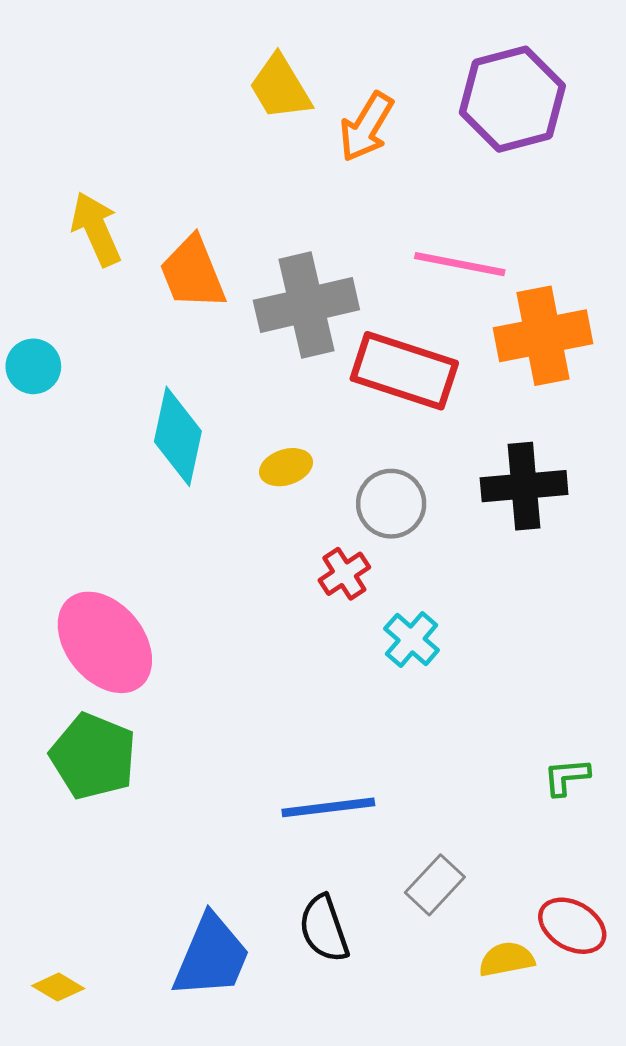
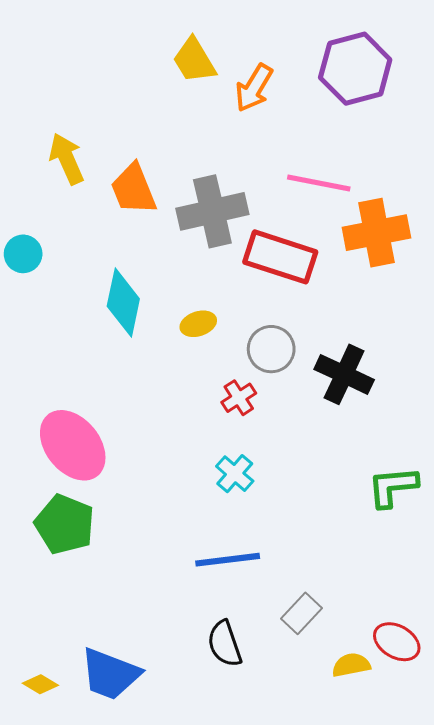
black cross: (524, 486) -> (344, 374), moved, turned 30
cyan cross: (412, 639) -> (235, 474), moved
green L-shape: (566, 777) -> (393, 487), moved, size x1.6
blue trapezoid: (211, 956) -> (110, 674), moved, turned 88

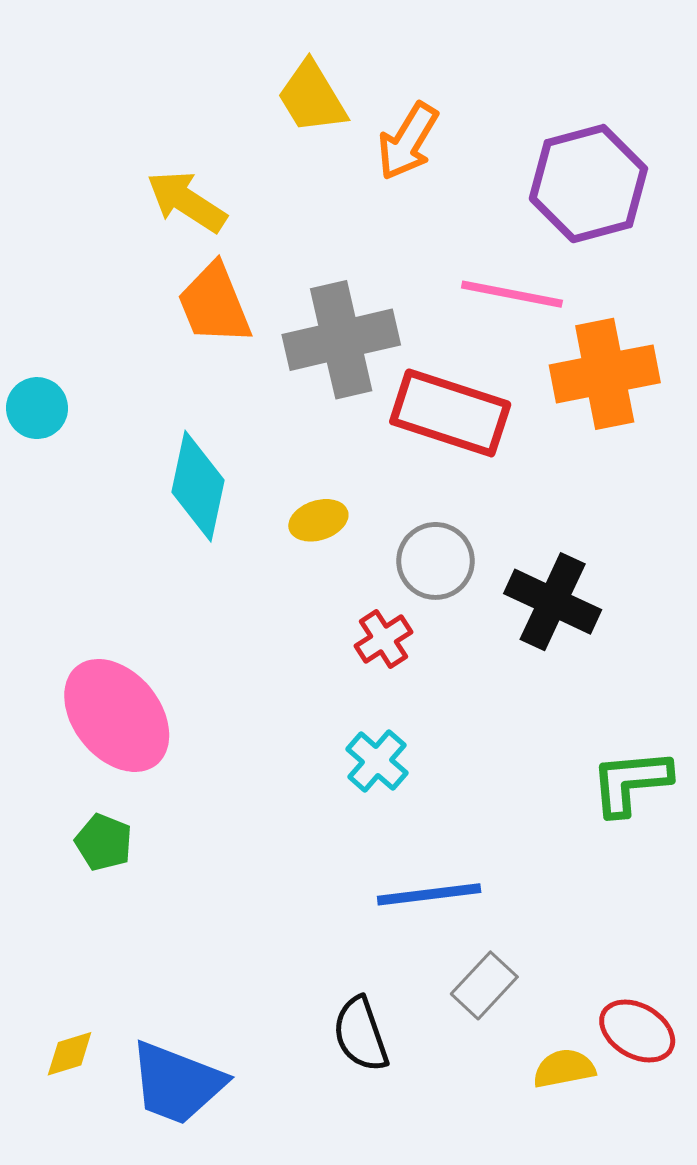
purple hexagon: (355, 69) -> (588, 184), moved
yellow arrow: (67, 159) -> (187, 201), moved, turned -33
green pentagon: (65, 524) -> (104, 842), size x0.6
blue line: (228, 560) -> (429, 894), moved
yellow diamond: (40, 684) -> (70, 1054), moved, turned -48

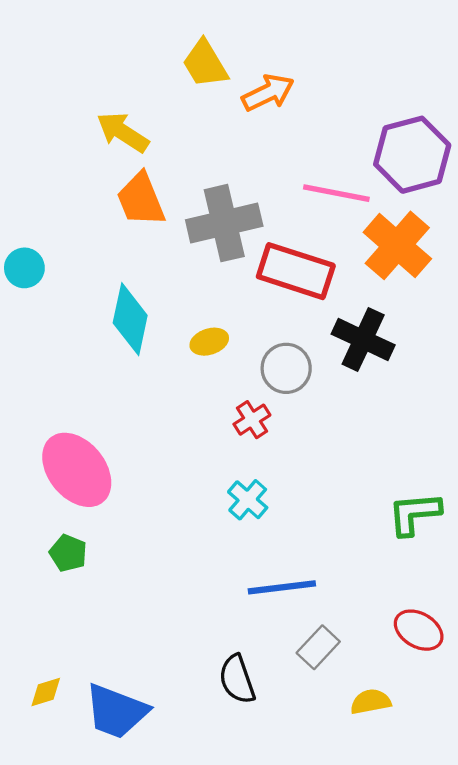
orange arrow: (408, 141) -> (268, 93), turned -147
purple hexagon: (588, 184) -> (412, 155), moved
orange cross: (605, 374) -> (397, 245), turned -38
black cross: (553, 602) -> (363, 339), moved
red ellipse: (637, 1031) -> (419, 630), moved

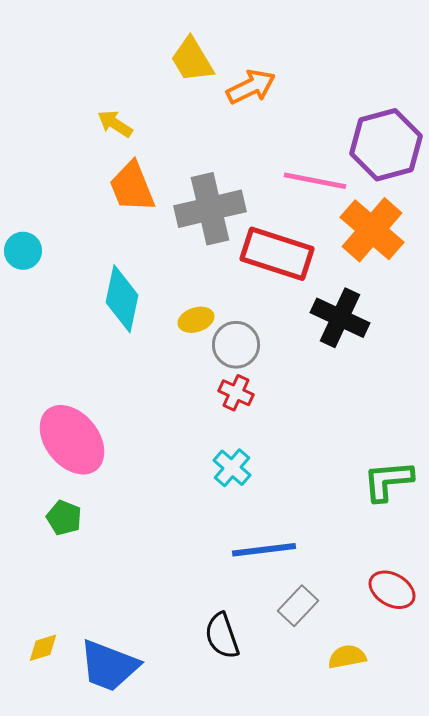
yellow arrow: (123, 132) -> (115, 124), size x0.7
gray circle: (286, 368) -> (236, 345), moved
red cross: (252, 420) -> (236, 393), turned -32

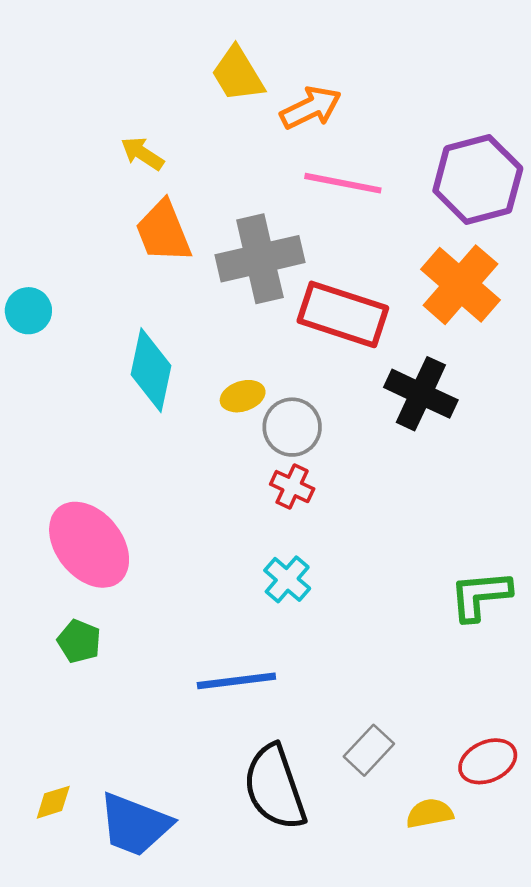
pink line: (315, 181) -> (343, 183), moved
blue line: (264, 550) -> (236, 681), moved
red ellipse: (392, 590) -> (488, 761), moved, turned -54
black semicircle: (222, 636) -> (275, 787), size x1.5

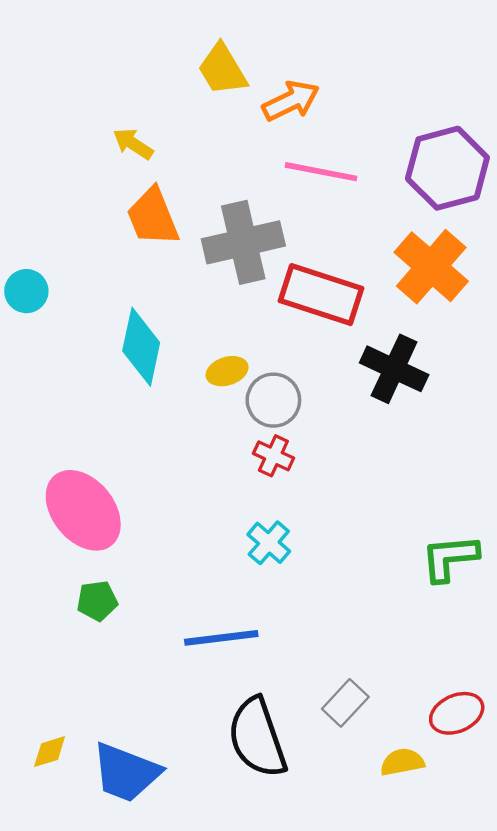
green pentagon: (79, 641) -> (97, 601), moved, turned -30

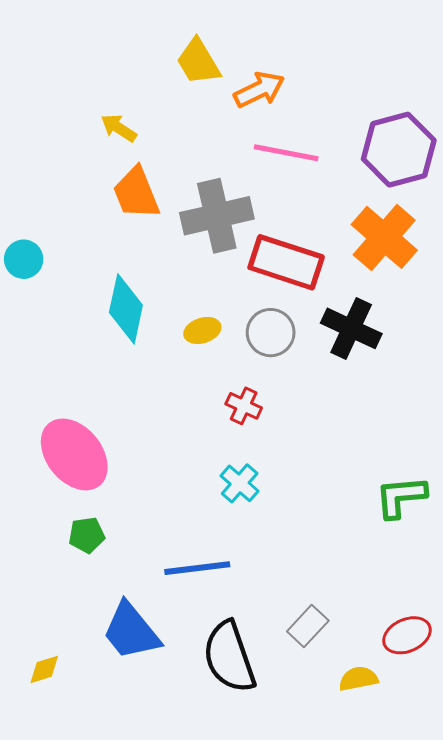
gray circle: (273, 400) -> (271, 333), moved
blue trapezoid: (126, 772) -> (131, 631), moved, turned 30

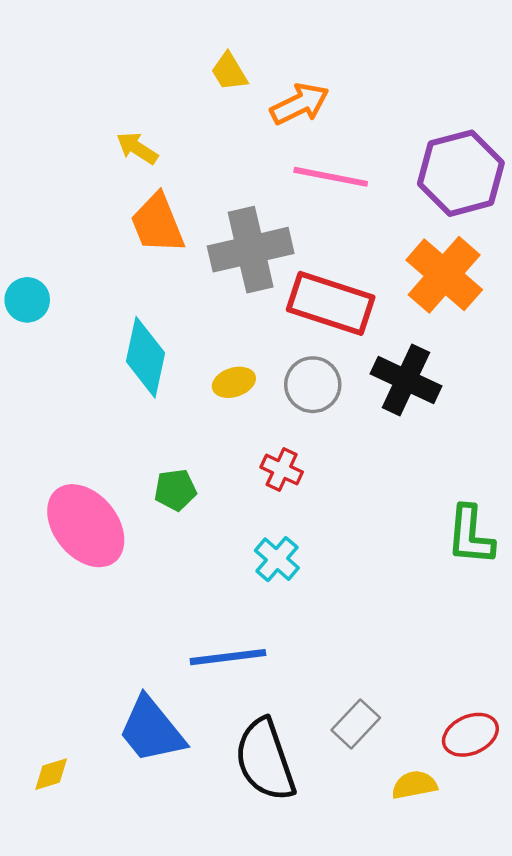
yellow trapezoid: (198, 62) -> (229, 72), size x0.7
green L-shape: (401, 497) -> (470, 535), moved, turned -80
green pentagon: (87, 535) -> (175, 490), moved

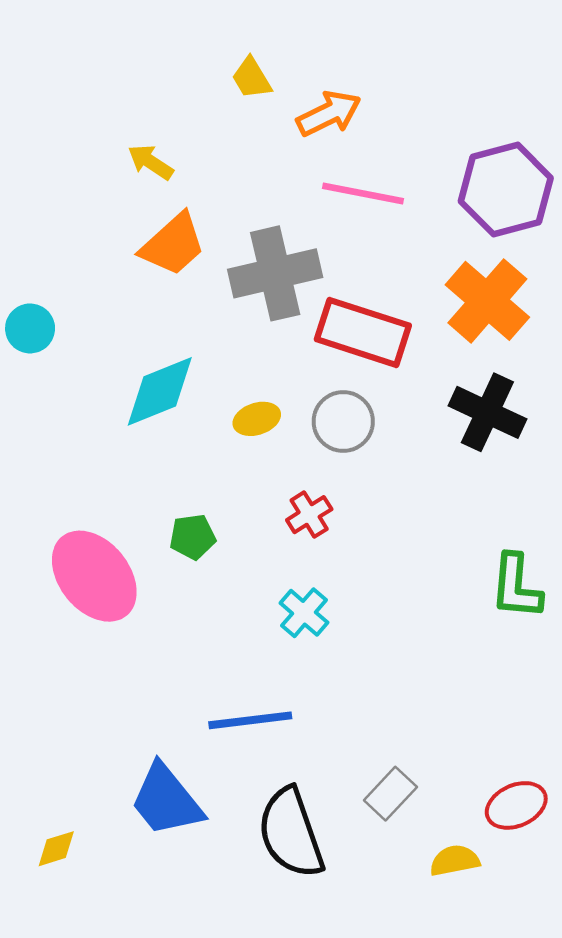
orange trapezoid: (157, 223) -> (173, 245), turned -110
cyan diamond: (145, 357) -> (160, 391), turned 56
black cross: (406, 380) -> (487, 412), moved
red cross: (282, 470) -> (309, 515), turned 33

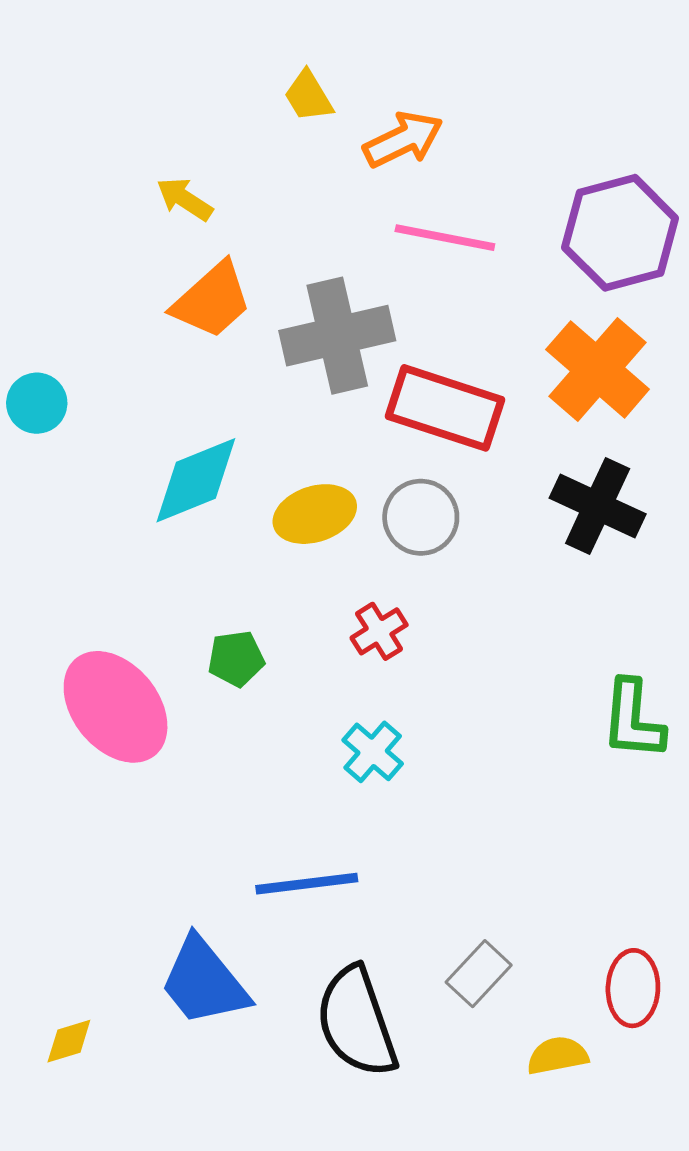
yellow ellipse: (257, 419) -> (315, 514), size x1.4
red ellipse: (516, 805) -> (633, 988), turned -64

